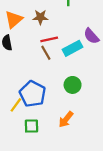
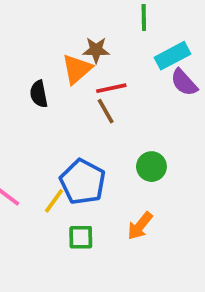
orange triangle: (14, 19) -> (77, 69), moved
cyan rectangle: (73, 48) -> (172, 56), moved

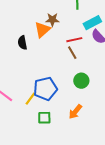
red line: (111, 88) -> (74, 40), moved
brown line: (106, 111) -> (72, 53), moved
blue pentagon: (83, 182) -> (45, 89), turned 30

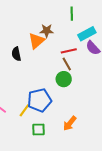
green circle: (81, 81) -> (64, 79), moved

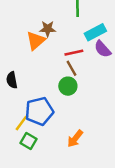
black semicircle: (16, 54) -> (12, 80), moved
green square: (38, 129) -> (29, 141), moved, turned 32

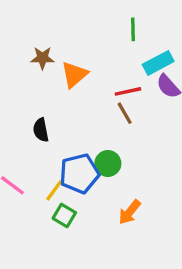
brown star: (48, 29) -> (42, 58), moved
green circle: (68, 86) -> (108, 163), moved

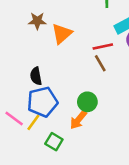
blue pentagon: (79, 174) -> (42, 102), moved
yellow line: (54, 190) -> (33, 122), moved
orange arrow: (130, 212) -> (78, 120), moved

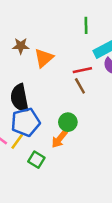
black semicircle: (36, 76) -> (20, 98), size x1.6

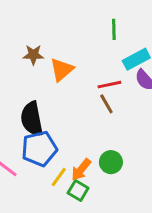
green circle: (68, 122) -> (111, 162), moved
yellow line: (17, 141) -> (59, 177), moved
green square: (36, 160) -> (78, 190), moved

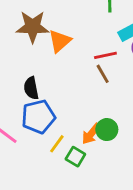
brown star: (33, 55) -> (33, 27), size x1.6
black semicircle: (32, 119) -> (31, 88), size x0.7
orange arrow: (81, 170) -> (91, 134), moved

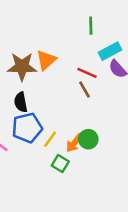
brown star: (33, 27) -> (22, 66), moved
red line: (105, 55) -> (87, 73), turned 36
yellow line: (57, 144) -> (50, 139), moved

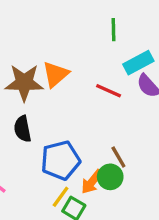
brown line: (84, 89) -> (118, 157), moved
blue pentagon: (27, 128) -> (61, 160), moved
yellow line: (50, 139) -> (61, 197), moved

